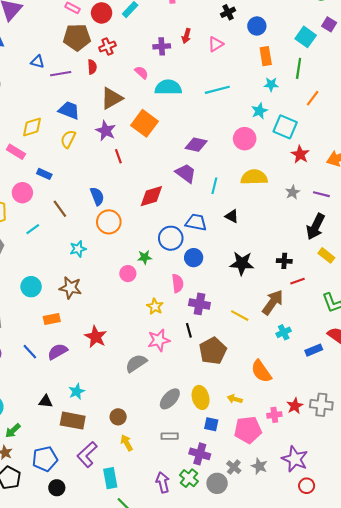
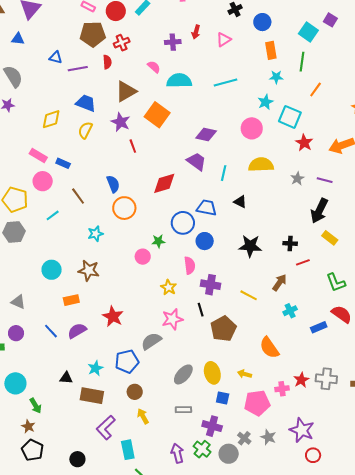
pink rectangle: (16, 152) -> (38, 155), moved
brown arrow: (273, 302) -> (280, 283), size x0.7
green arrow: (13, 431) -> (36, 406), turned -77
blue pentagon: (45, 459) -> (127, 361), moved

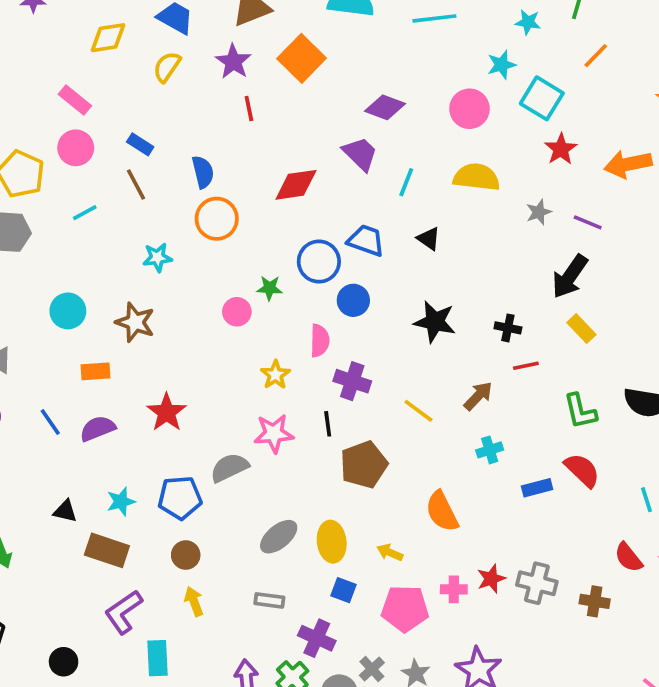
blue rectangle: (63, 163) -> (140, 144), moved

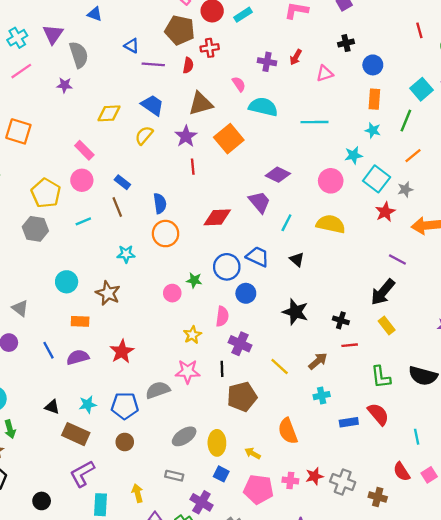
gray star: (539, 212) -> (405, 189), moved
yellow arrow: (194, 601) -> (138, 493), moved

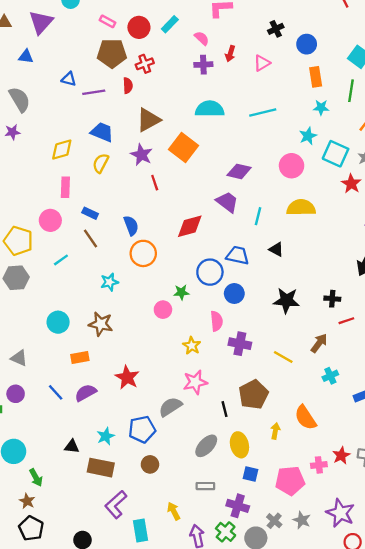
pink semicircle: (239, 84) -> (202, 38), moved
pink rectangle: (84, 150) -> (65, 187), moved, turned 60
black line: (222, 369) -> (225, 409), moved
yellow arrow: (253, 453) -> (275, 431), moved, turned 84

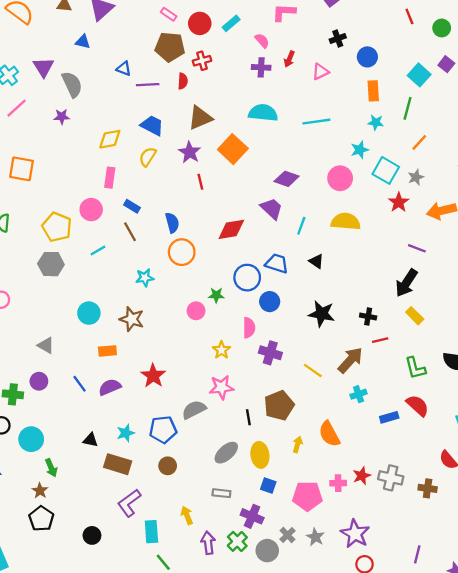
brown arrow: (319, 343) -> (350, 360), size x1.4

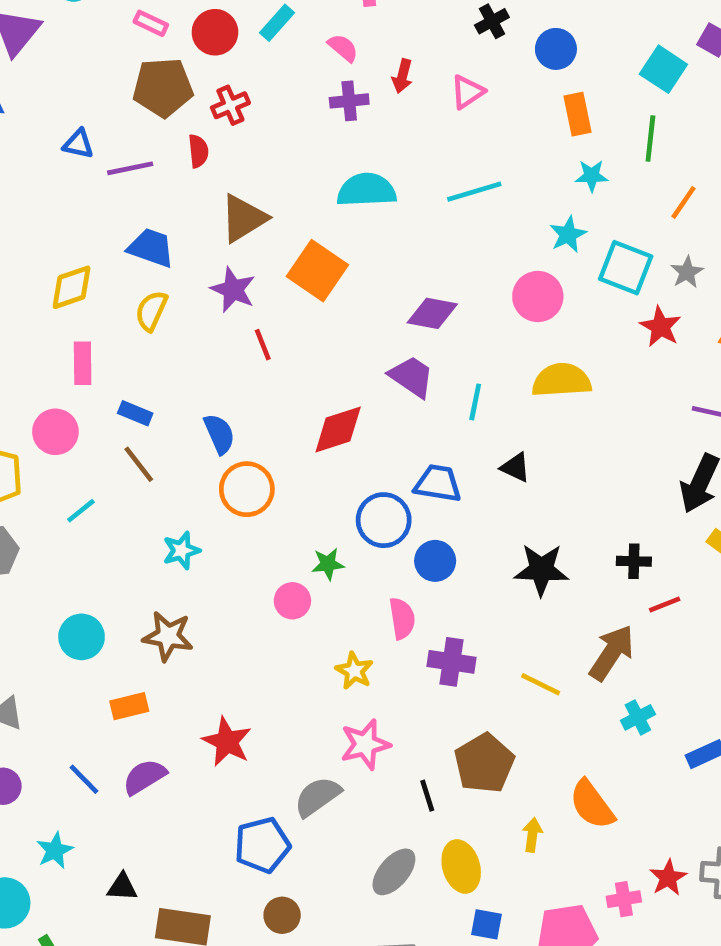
cyan star: (126, 433) -> (55, 850), moved

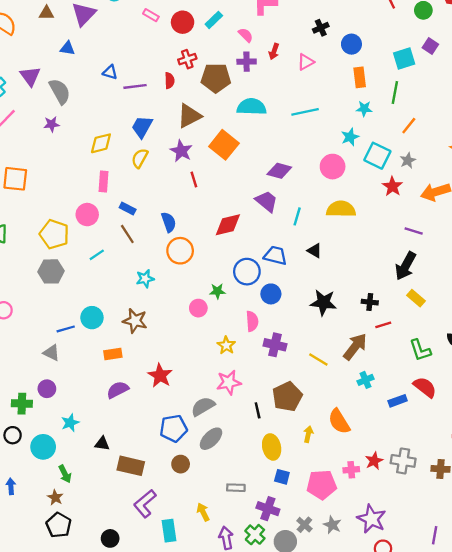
cyan square: (663, 69) -> (404, 59), turned 35
brown pentagon: (163, 87) -> (216, 78), moved
blue trapezoid: (151, 248) -> (142, 127), turned -85
blue line: (84, 779) -> (66, 329), moved, turned -66
gray ellipse: (394, 872) -> (211, 439), moved

